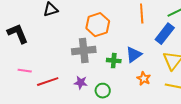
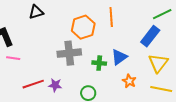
orange line: (142, 14) -> (111, 17), moved
pink line: (25, 71) -> (13, 58), moved
purple star: (81, 83) -> (55, 85), moved

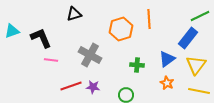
gray cross: (69, 53) -> (90, 55), moved, turned 35
blue triangle: (119, 57) -> (167, 59), moved

